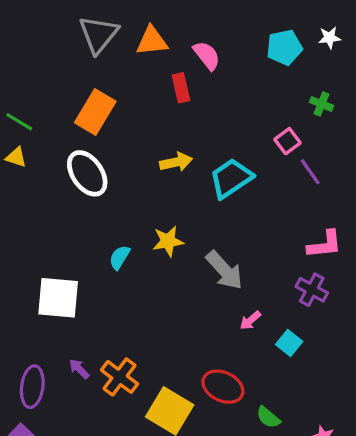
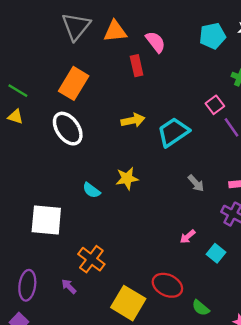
cyan semicircle: (120, 257) -> (91, 190), turned -84
gray arrow: (225, 270) -> (196, 183), moved, size x0.6
purple arrow: (79, 369) -> (69, 286), moved
orange cross: (120, 377) -> (91, 259), moved

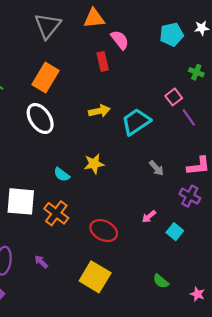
orange triangle: (115, 31) -> (94, 18), moved
orange cross: (91, 259) -> (56, 213), moved
red ellipse: (167, 285) -> (104, 231), moved

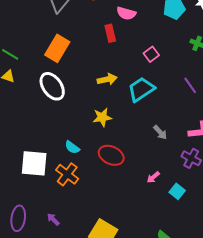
pink semicircle: (120, 40) -> (126, 13), turned 144
pink square: (174, 97) -> (151, 54), moved
yellow star: (94, 164) -> (102, 117), moved
cyan semicircle: (62, 175) -> (72, 147), moved
red ellipse: (104, 231) -> (111, 155), moved

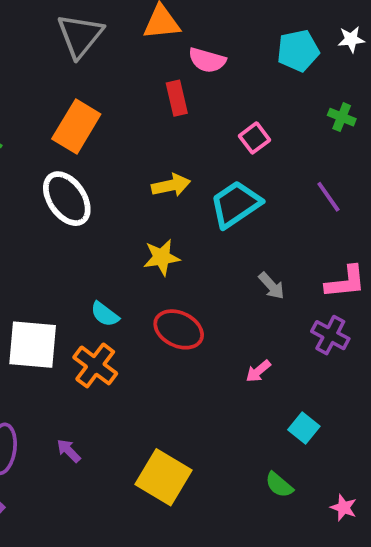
cyan square: (177, 191) -> (304, 428), moved

